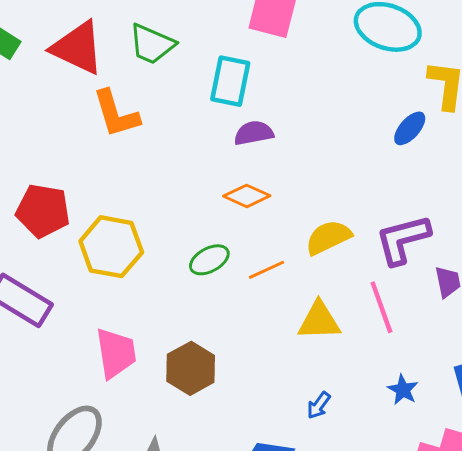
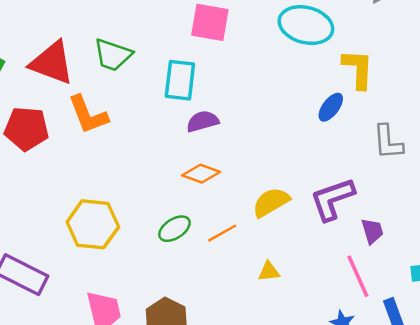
red pentagon: (43, 211) -> (26, 129), moved
pink line: (381, 307) -> (358, 276), moved
yellow triangle: (319, 321) -> (269, 272), size x0.6

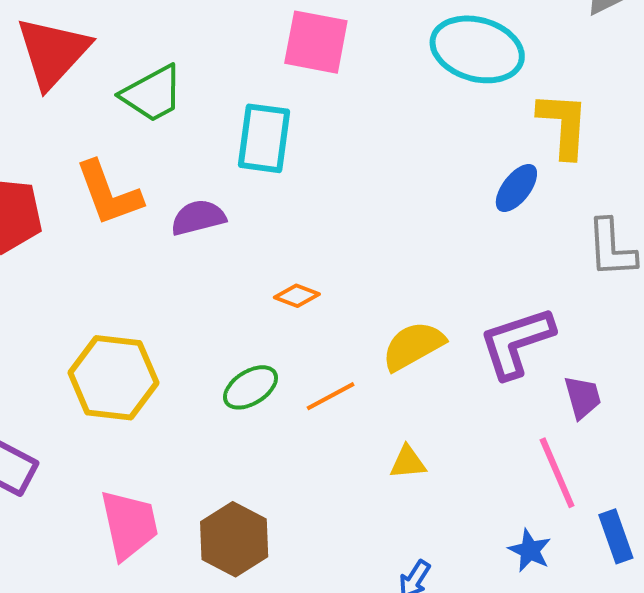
green trapezoid: (113, 55) -> (152, 94), turned -48
red triangle: (52, 63) -> (53, 52), moved, turned 51
purple semicircle: (203, 121) -> (198, 218), moved
orange diamond: (201, 174) -> (297, 296), size x0.7

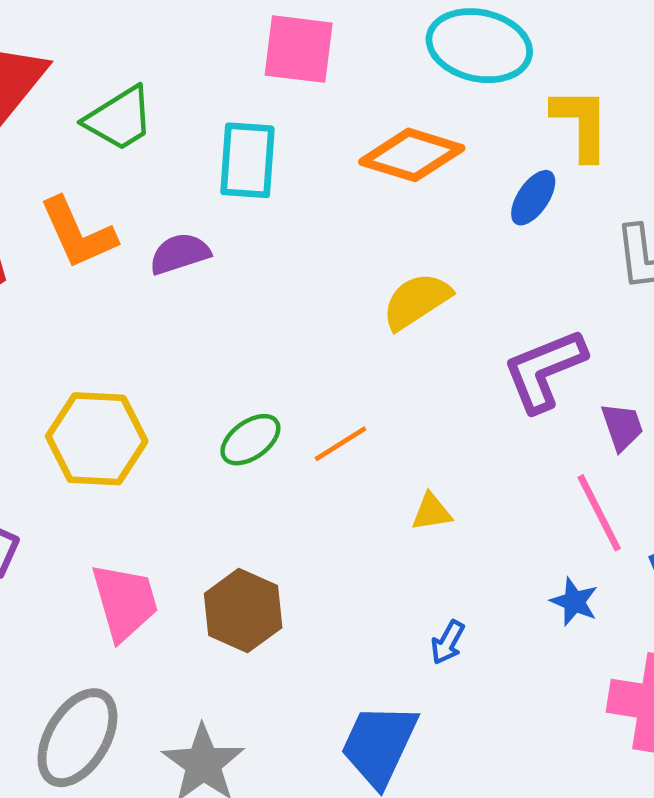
orange diamond: (297, 296) -> (412, 155), moved, size x2.0
yellow semicircle: (413, 346) -> (417, 301), moved

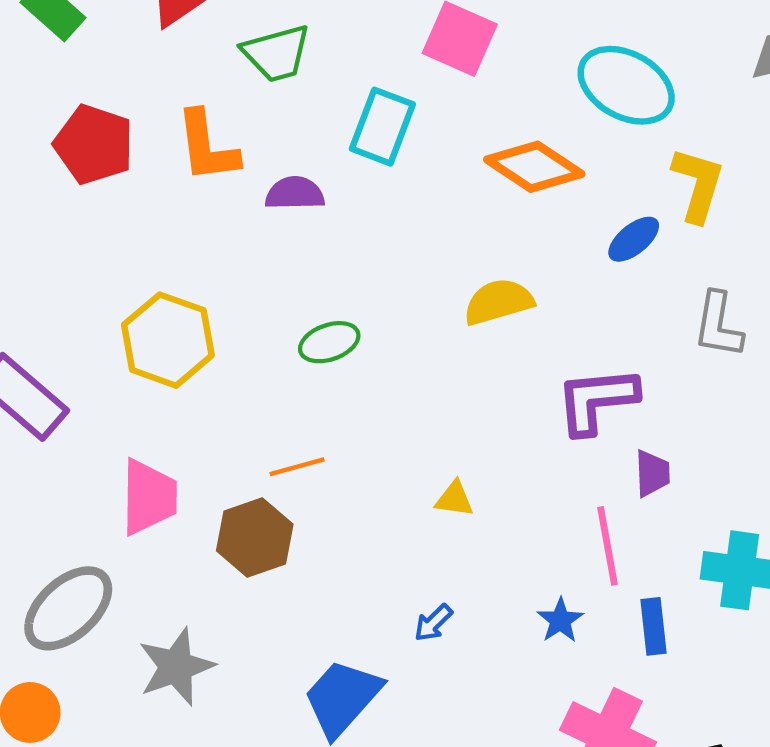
green ellipse: (250, 440) -> (329, 342), moved
orange line: (341, 444) -> (297, 467), moved

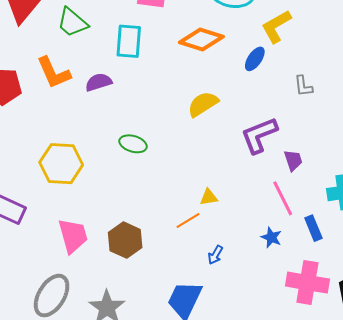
green trapezoid: (277, 53) -> (72, 22), turned 72
yellow L-shape: (698, 185) -> (276, 26), turned -120
gray L-shape: (718, 325) -> (303, 86), size x0.7
green ellipse: (329, 342) -> (133, 144), turned 52
orange line: (297, 467) -> (188, 221), moved

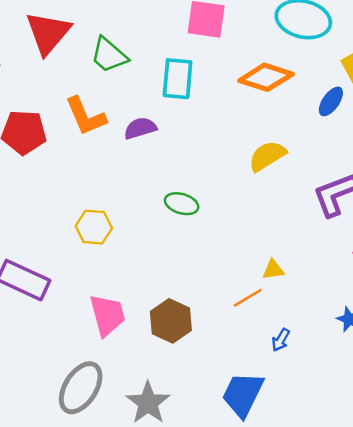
yellow hexagon: (61, 164) -> (94, 227), size x0.7

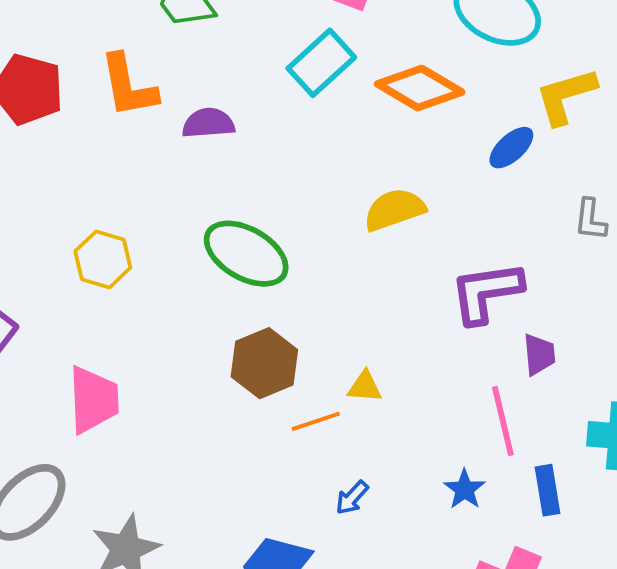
cyan rectangle: (178, 79) -> (321, 63), moved, turned 30
green ellipse: (182, 204) -> (246, 254), size x1.6
brown hexagon: (171, 321) -> (264, 363), moved

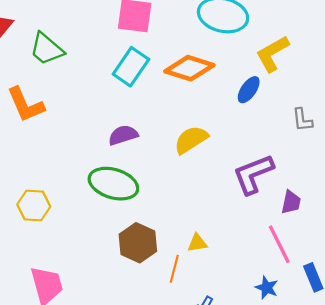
purple semicircle: (208, 123) -> (123, 135), moved
purple trapezoid: (539, 354) -> (291, 202), turned 30
orange line: (316, 421) -> (174, 269), turned -44

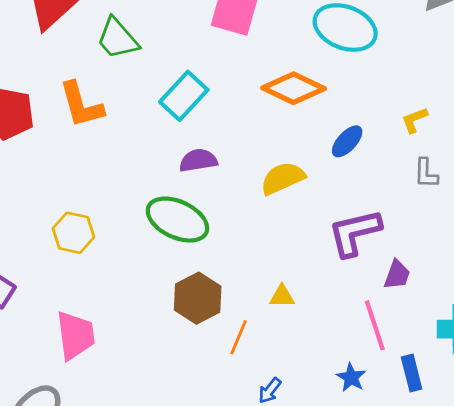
yellow L-shape: (272, 54) -> (414, 120), moved, size x0.6
cyan rectangle: (131, 67) -> (184, 96), moved
blue ellipse: (249, 90) -> (347, 141), moved
yellow triangle: (197, 243) -> (282, 296), moved

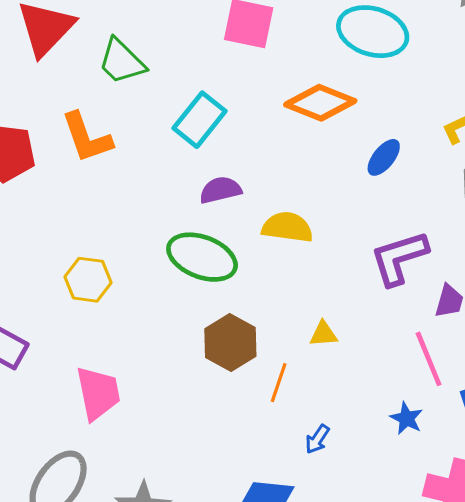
yellow semicircle: (283, 178) -> (287, 227), moved, turned 36

